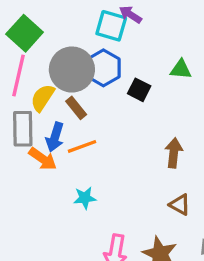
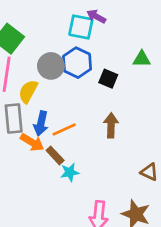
gray circle: (72, 70) -> (51, 66), size x0.7
brown rectangle: (76, 108) -> (55, 155), moved
brown arrow: (174, 153) -> (111, 125), moved

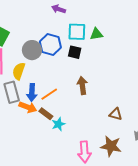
cyan square: (81, 27) -> (77, 32), moved

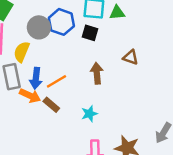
brown triangle: (116, 114) -> (130, 57), moved
cyan star: (58, 124) -> (89, 114), moved

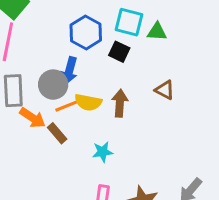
gray circle: (39, 27) -> (53, 85), moved
yellow semicircle: (22, 52) -> (88, 102), moved, turned -110
blue arrow: (36, 78) -> (69, 71), moved

